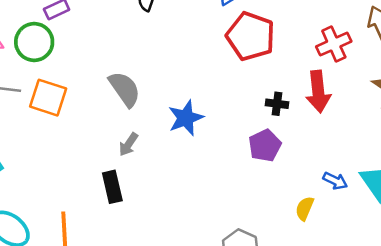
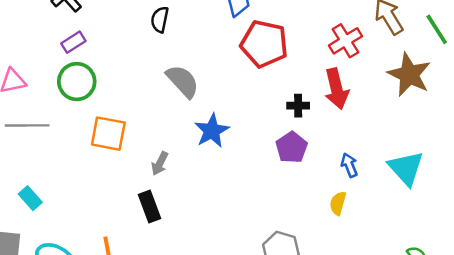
green circle: (34, 42) -> (77, 82), moved
gray semicircle: (125, 89) -> (183, 81), moved
orange square: (48, 98) -> (108, 134), moved
blue arrow: (335, 181) -> (349, 165), moved, turned -130

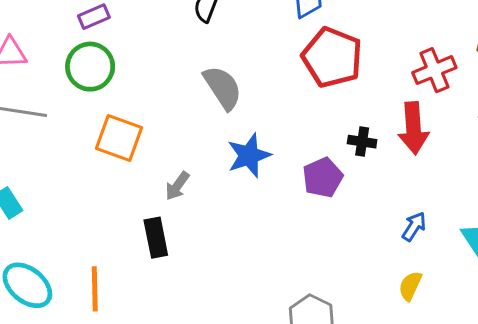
purple pentagon: (292, 147) -> (323, 178), moved
blue arrow: (349, 165) -> (414, 226), turned 45
yellow semicircle: (338, 203) -> (410, 286), moved

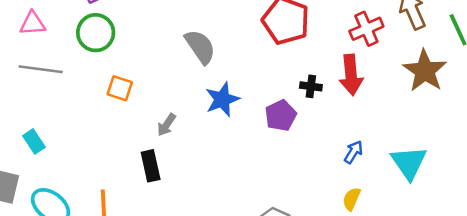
orange square: (119, 138) -> (120, 88), size x0.7

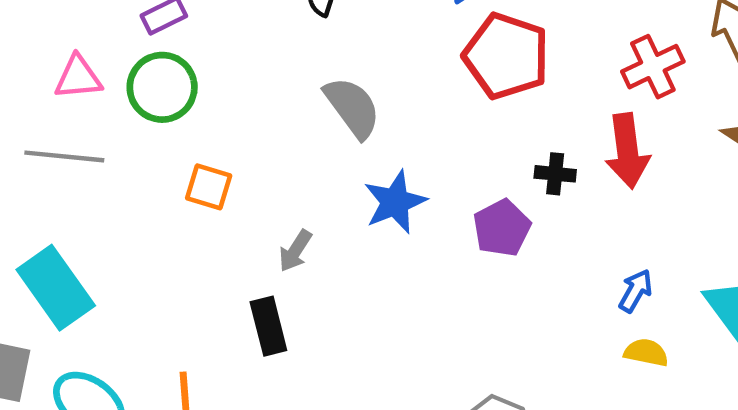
pink triangle: (33, 23) -> (78, 77), moved
cyan rectangle: (34, 141) -> (56, 288), size x1.8
yellow semicircle: (352, 199) -> (646, 353), moved, turned 80

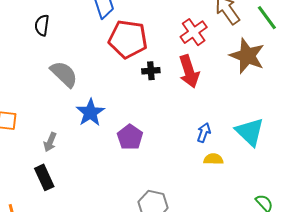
black cross: (555, 174) -> (151, 71), moved
purple pentagon: (502, 228) -> (130, 137), moved

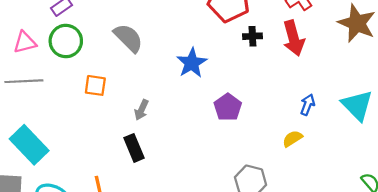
gray semicircle: (64, 74) -> (128, 38), moved
blue star: (90, 113) -> (192, 63), moved
yellow semicircle: (213, 159) -> (292, 139), moved, turned -36

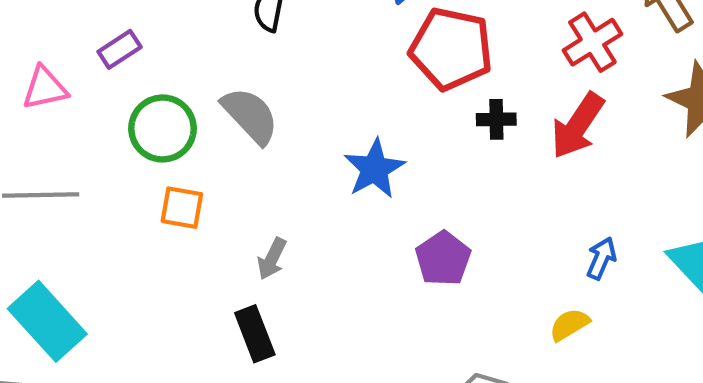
red arrow: (294, 38) -> (578, 126), turned 48
green circle: (66, 41) -> (162, 128), moved
pink triangle: (25, 42) -> (45, 88), moved

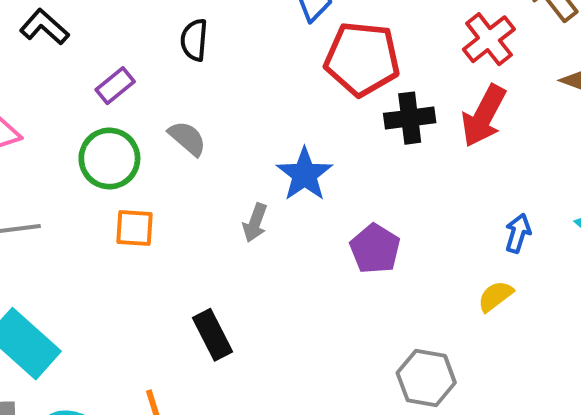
purple rectangle: (120, 49) -> (115, 86), moved
gray semicircle: (250, 116) -> (187, 138), size x0.7
black cross: (496, 119) -> (410, 118), size x1.4
gray arrow: (272, 259) -> (255, 223), moved

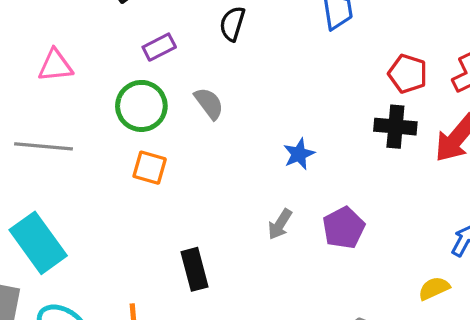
red pentagon: (362, 59) -> (408, 74), moved, size x0.6
blue star: (304, 174) -> (299, 154), size x0.7
gray arrow: (255, 223) -> (280, 224), moved

